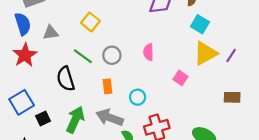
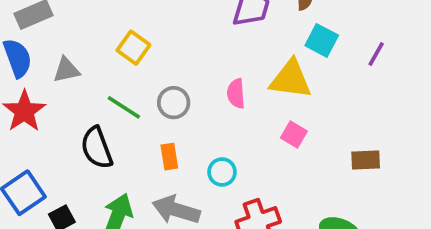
yellow triangle: (205, 53) -> (291, 79), moved, turned 40
purple line: (231, 55) -> (376, 54), moved
brown rectangle: (232, 97) -> (366, 160), moved

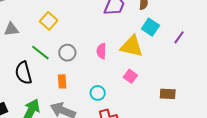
cyan circle: (222, 172) -> (98, 93), moved

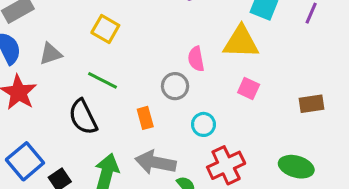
gray circle: (67, 53) -> (175, 86), moved

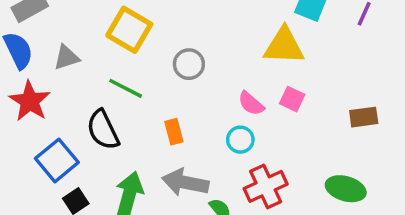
yellow square: (105, 29) -> (129, 30), size x1.4
pink semicircle: (196, 59) -> (251, 104), moved, turned -40
gray circle: (175, 86) -> (189, 64), moved
blue square: (25, 161) -> (57, 160), moved

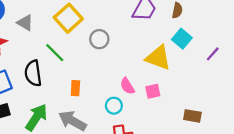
gray triangle: (66, 57) -> (25, 23), turned 30
gray circle: (189, 64) -> (99, 39), moved
pink square: (292, 99) -> (153, 91), turned 35

